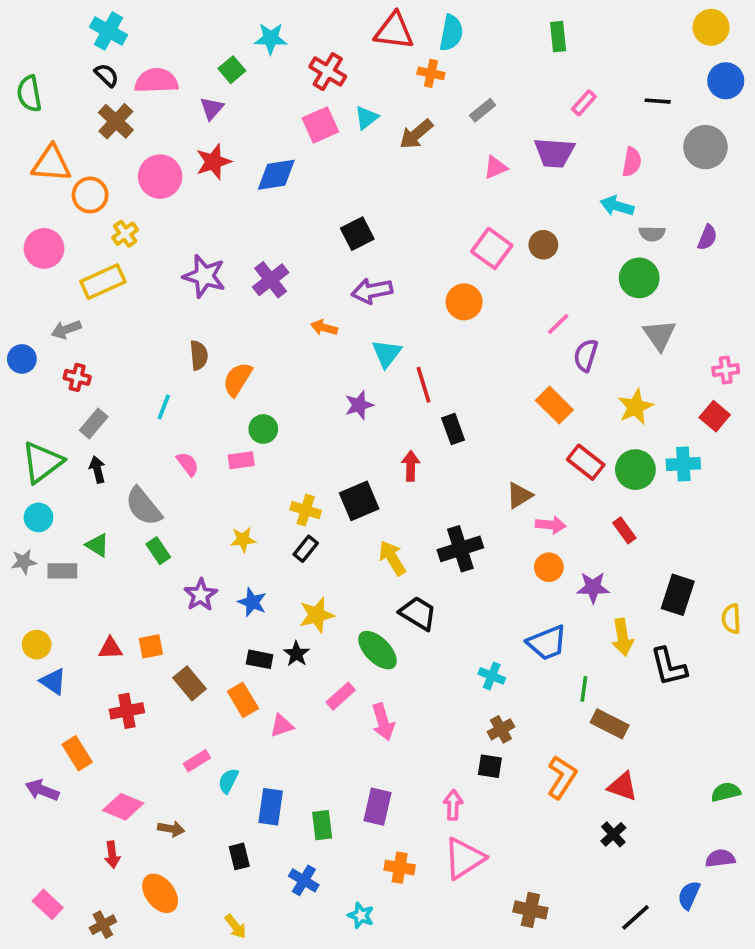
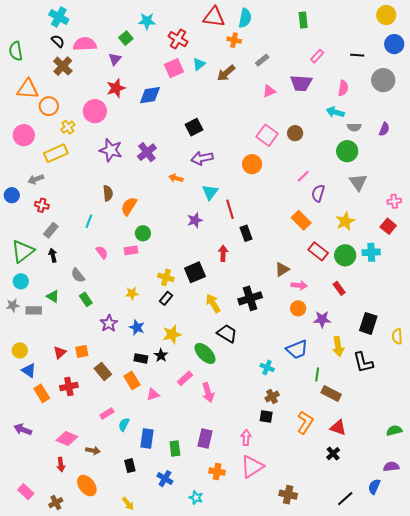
pink circle: (160, 177) -> (95, 111), moved
gray semicircle: (143, 506) -> (78, 275), size x0.7
red triangle: (110, 648) -> (60, 352), turned -40
orange rectangle: (77, 753) -> (42, 393), moved

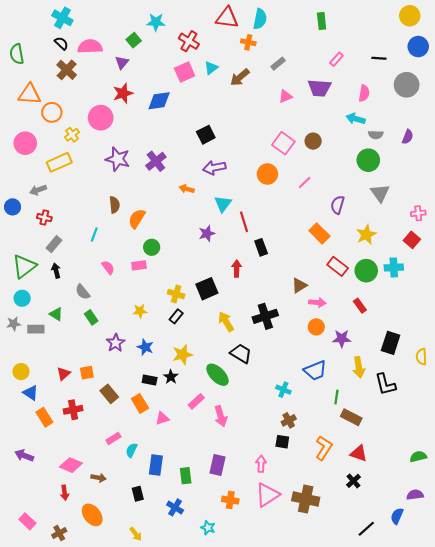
pink line: (303, 176) -> (305, 182), moved
brown cross: (288, 495) -> (306, 499), moved, size x1.4

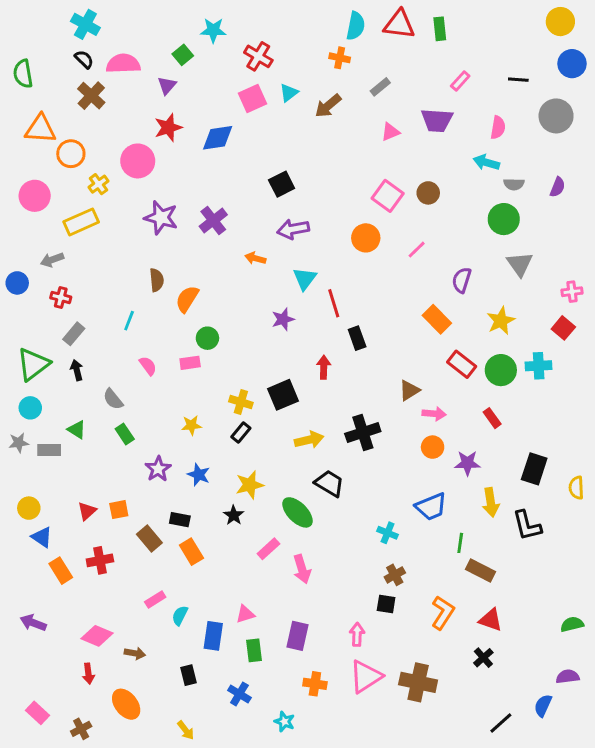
red triangle: (227, 18) -> (399, 24), moved
yellow arrow: (226, 322) -> (309, 440), turned 108
black rectangle: (150, 380) -> (180, 520), moved
pink triangle: (162, 418) -> (245, 614), moved

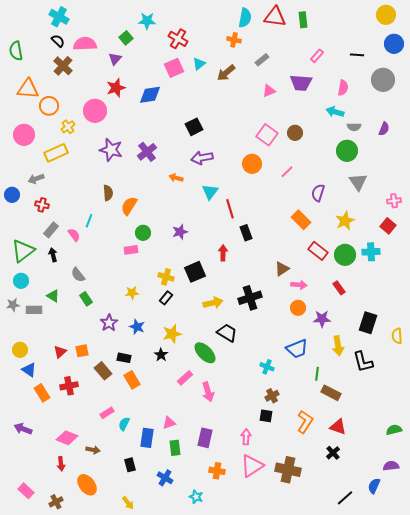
purple star: (283, 319) -> (180, 232), moved
pink semicircle: (148, 366) -> (74, 235), moved

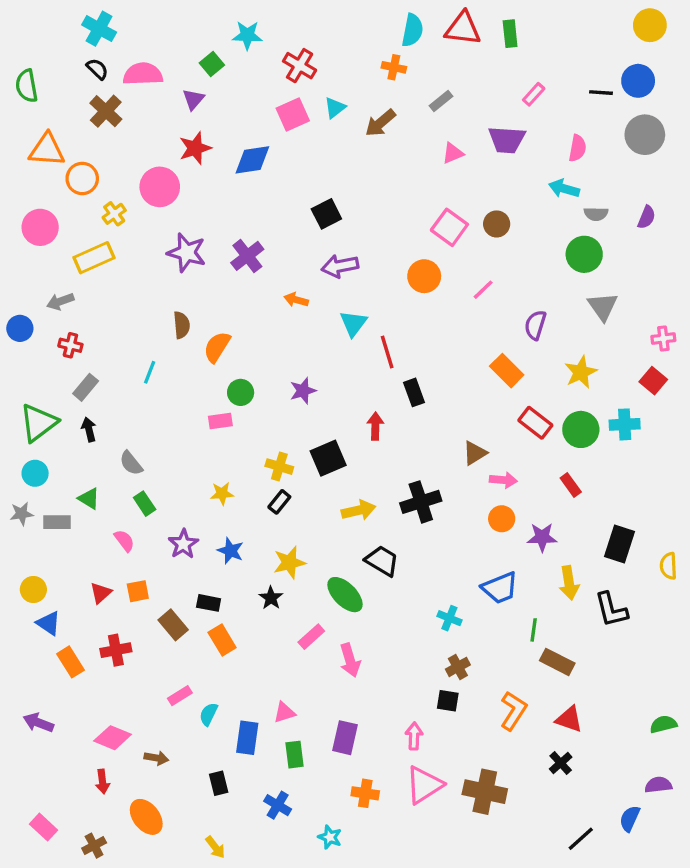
blue circle: (394, 44) -> (638, 81), moved
pink semicircle: (74, 235) -> (124, 541), moved

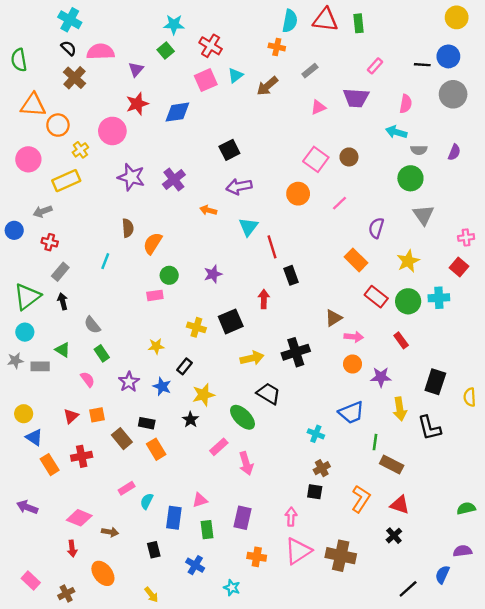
green square: (212, 64) -> (166, 51), moved
black rectangle: (279, 502) -> (185, 366), moved

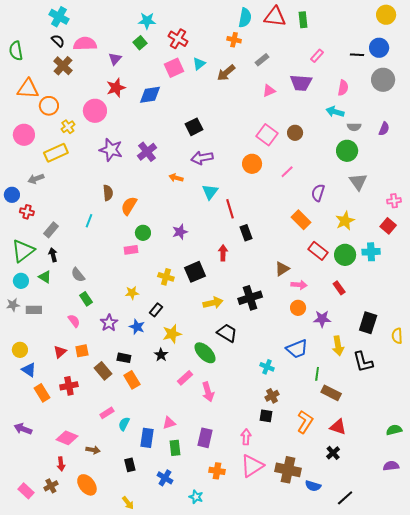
red cross: (50, 242) -> (27, 212), moved
green triangle: (63, 350) -> (45, 277), moved
blue semicircle: (442, 575) -> (313, 486), moved, turned -98
brown cross: (66, 594) -> (51, 486), moved

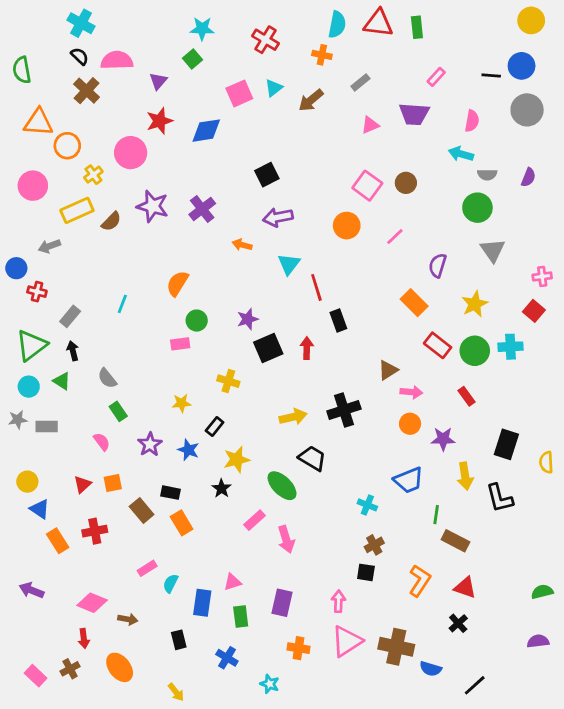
red cross: (178, 39) -> (265, 40), moved
brown semicircle: (108, 193) -> (111, 221), moved, turned 49
black square: (195, 272) -> (268, 348), moved

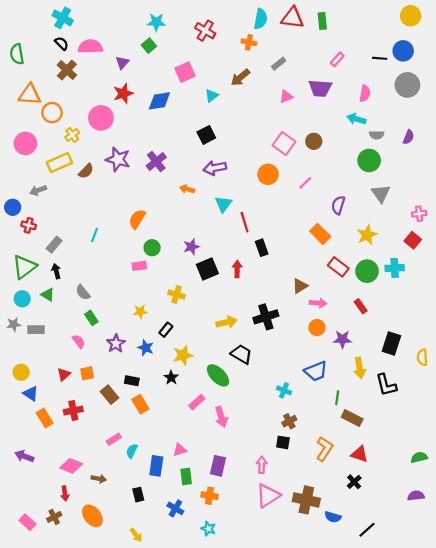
cyan triangle: (274, 88) -> (212, 96), moved
orange cross: (299, 648) -> (209, 496), moved

